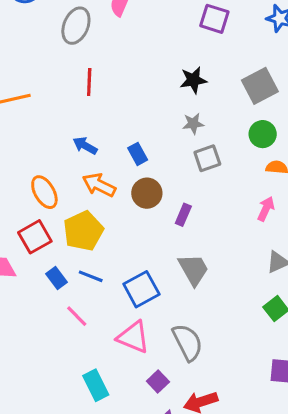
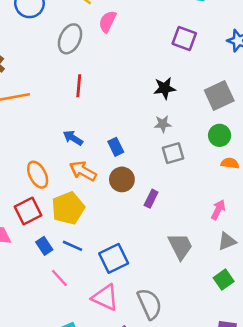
pink arrow: (266, 209) -> (218, 210), moved
gray trapezoid: (194, 270) -> (180, 246), moved

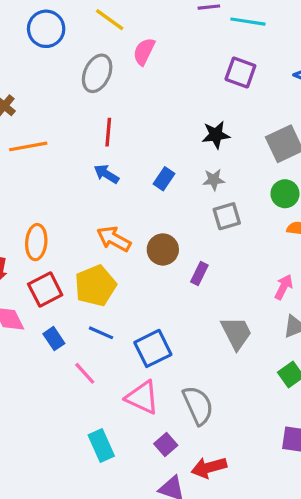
blue arrow: (73, 138) -> (106, 174), moved
blue rectangle: (116, 147) -> (164, 179), moved, turned 60
orange ellipse: (38, 175) -> (36, 242), moved, turned 32
blue rectangle: (44, 246) -> (54, 339), moved

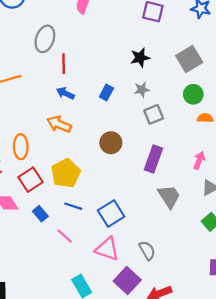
gray ellipse: (97, 73) -> (45, 39), moved
orange arrow: (114, 239) -> (59, 124), moved
purple rectangle: (199, 273) -> (153, 159), moved, size x1.6
gray semicircle: (198, 405) -> (147, 250), size x0.7
purple square: (166, 445) -> (127, 281), size x1.6

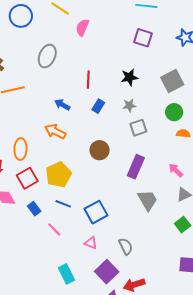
red line: (64, 64) -> (88, 80), moved
pink arrow: (199, 160) -> (176, 170), turned -70
pink triangle: (107, 249) -> (91, 243), size x0.6

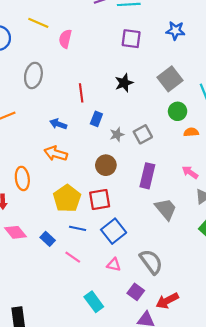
gray star: (129, 105) -> (117, 135), moved
red square: (27, 178) -> (100, 199), moved, turned 30
gray semicircle: (126, 246) -> (151, 262), size x1.4
purple square: (107, 272) -> (136, 292), size x0.7

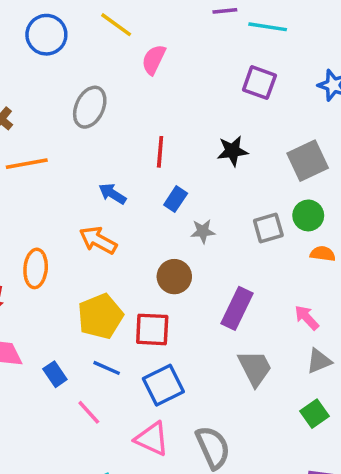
gray square: (143, 134) -> (268, 228), moved
pink triangle: (114, 265) -> (152, 439), size x1.5

